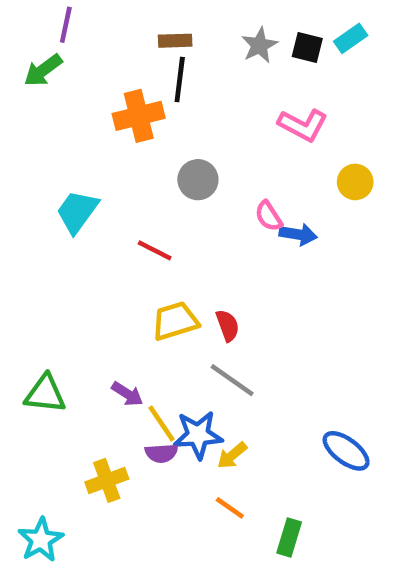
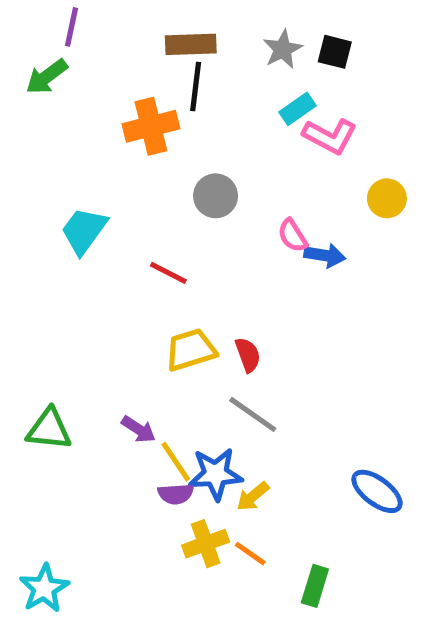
cyan rectangle: (351, 38) -> (298, 109), moved
brown rectangle: (175, 41) -> (191, 44), size x1.4
yellow cross: (107, 480) -> (206, 544), moved

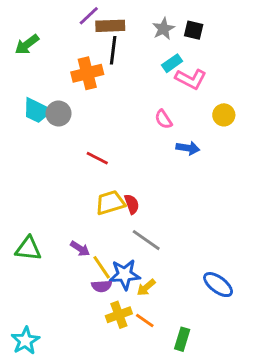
purple line: (71, 27) -> (89, 16), moved, turned 35
gray circle: (216, 196) -> (58, 114), moved
cyan trapezoid: (84, 231) -> (37, 111), moved, turned -100
pink semicircle: (293, 236) -> (163, 119), moved
red semicircle: (248, 355) -> (132, 204), moved

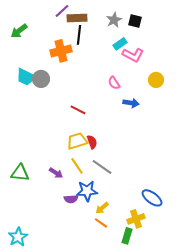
red line: (97, 158) -> (78, 110), moved
yellow line: (102, 267) -> (77, 166), moved
yellow arrow: (146, 287) -> (102, 208), moved
yellow cross: (119, 315) -> (136, 219), moved

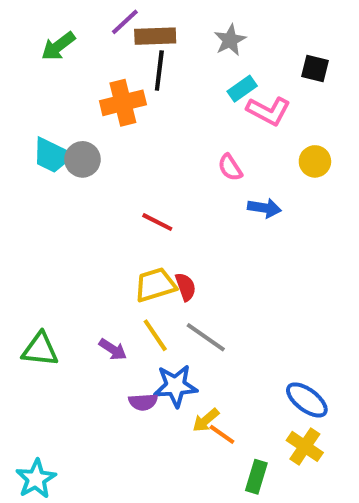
black square: (135, 21) -> (315, 68), moved
green arrow: (19, 31) -> (58, 46), moved
yellow cross: (136, 219) -> (305, 446), moved, turned -36
orange line: (101, 223) -> (222, 434), moved

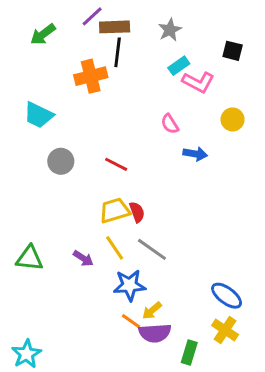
gray circle: (82, 159) -> (61, 161), moved
purple semicircle: (143, 402) -> (155, 333), moved, size x1.5
orange line: (222, 434) -> (131, 321), moved

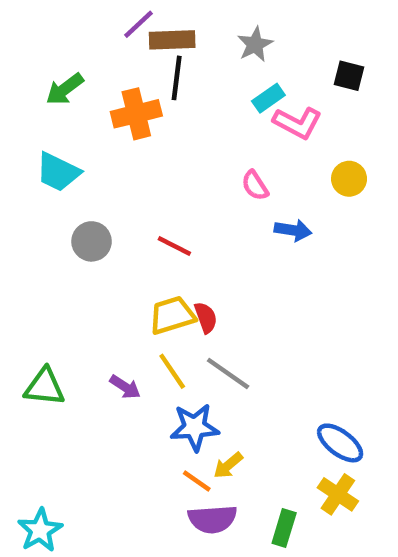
green arrow: (43, 34) -> (65, 89), moved
purple semicircle: (155, 333) -> (212, 519), moved

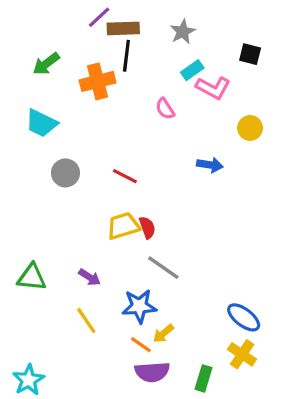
pink semicircle: (255, 185) -> (165, 109), moved
yellow line: (172, 371) -> (86, 321), moved

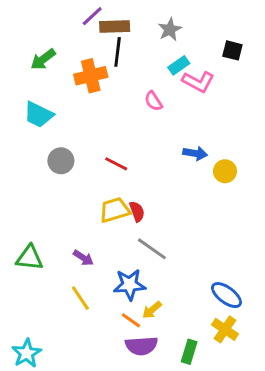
yellow circle: (250, 128) -> (225, 171), moved

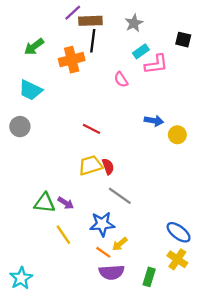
pink L-shape: (198, 82) -> (156, 64), turned -35
gray circle: (61, 161) -> (20, 127), moved
green triangle: (30, 258) -> (45, 203), moved

